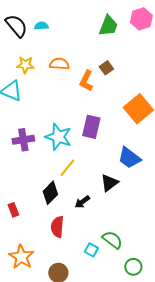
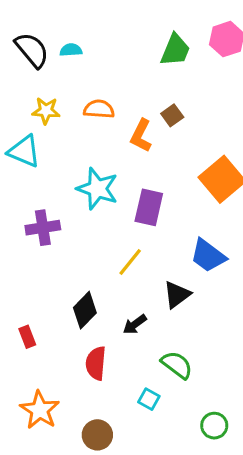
cyan star: (58, 137) -> (97, 189), moved
yellow line: (67, 168) -> (130, 262), moved
green semicircle: (112, 240) -> (177, 365), moved

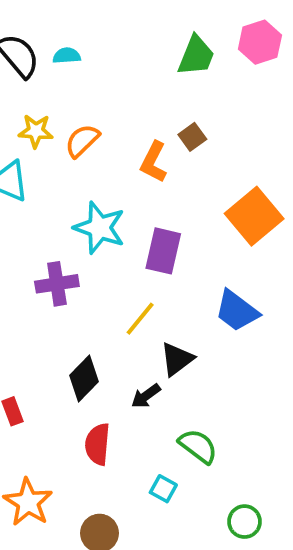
orange semicircle: (99, 109) -> (82, 141), moved, turned -48
purple cross: (43, 228) -> (57, 284), moved
black triangle: (177, 295) -> (177, 359), moved

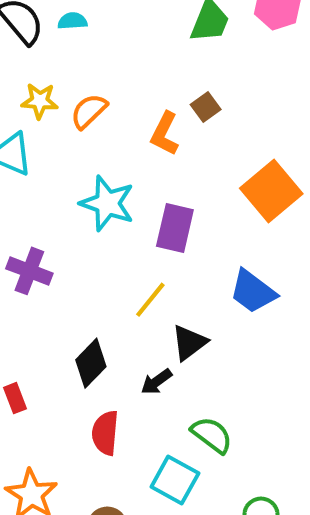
purple cross: (57, 284) -> (29, 271), moved, turned 30
cyan square: (163, 489) -> (175, 480), size x1.6

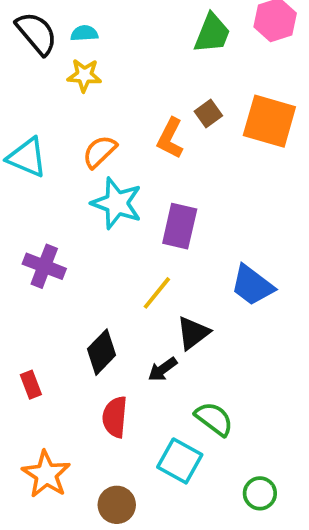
yellow star: (40, 101) -> (84, 75), moved
orange semicircle: (89, 111) -> (100, 152), moved
orange square: (271, 191) -> (269, 121), moved, turned -34

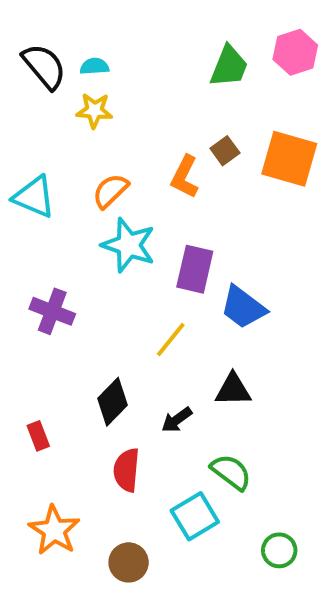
blue trapezoid: (252, 285) -> (243, 307), moved
black triangle: (193, 333) -> (233, 390), moved, turned 36
cyan square: (180, 461) -> (195, 516), turned 30

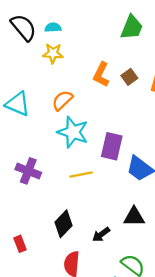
orange L-shape: (185, 177) -> (101, 75), moved
yellow line: (171, 339) -> (81, 174), moved, turned 40

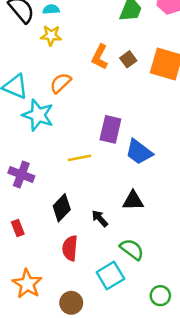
cyan star: (73, 132) -> (38, 115), moved
purple cross: (28, 171) -> (21, 175), moved
black arrow: (101, 234) -> (100, 218), turned 84

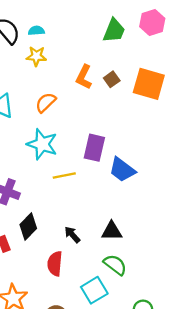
cyan star: (38, 115) -> (42, 144), moved
black triangle: (133, 201) -> (112, 231), moved
black diamond: (62, 208) -> (28, 226), moved
black arrow: (100, 218) -> (72, 235), moved

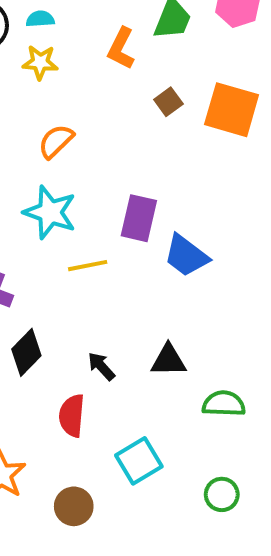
orange L-shape: (84, 77) -> (121, 48), moved
green semicircle: (115, 265) -> (224, 404), moved, turned -35

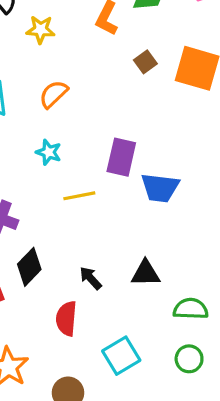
cyan star: (50, 212) -> (49, 152), size x0.6
blue trapezoid: (186, 256) -> (160, 188), turned -30
green circle: (222, 494) -> (189, 359), moved

